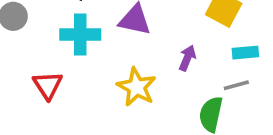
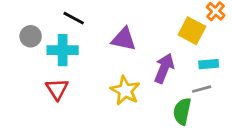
cyan cross: (80, 34) -> (63, 50), moved
purple arrow: (187, 58) -> (164, 68), size x1.5

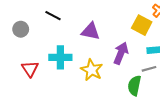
cyan cross: (63, 50) -> (60, 57), moved
red triangle: (57, 89) -> (30, 69), moved

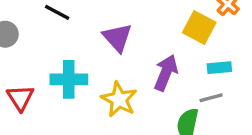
purple triangle: (91, 31) -> (117, 38), turned 36

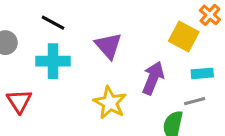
cyan cross: (69, 79) -> (53, 61), moved

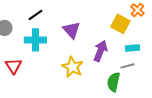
black line: (53, 23) -> (35, 15), turned -63

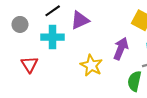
purple triangle: (71, 30) -> (80, 20), moved, turned 48

